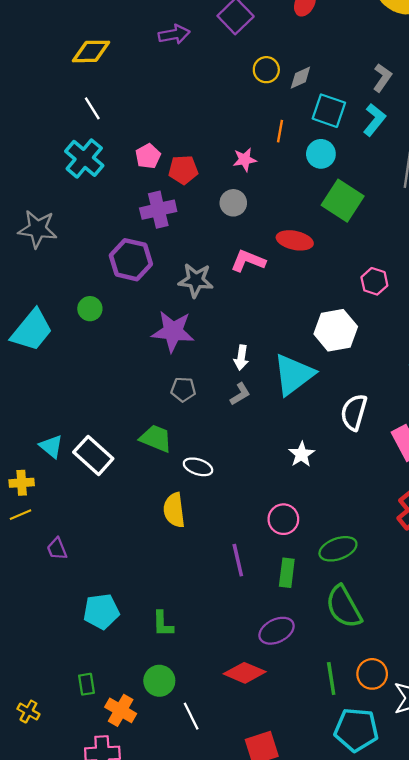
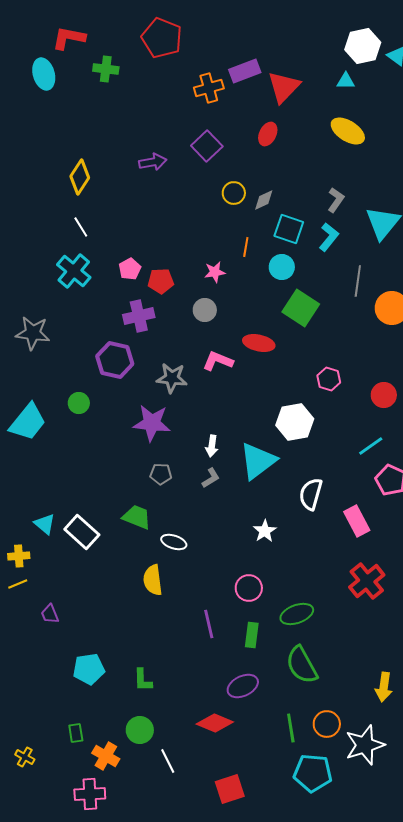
yellow diamond: (91, 51) -> (80, 177), turned -56

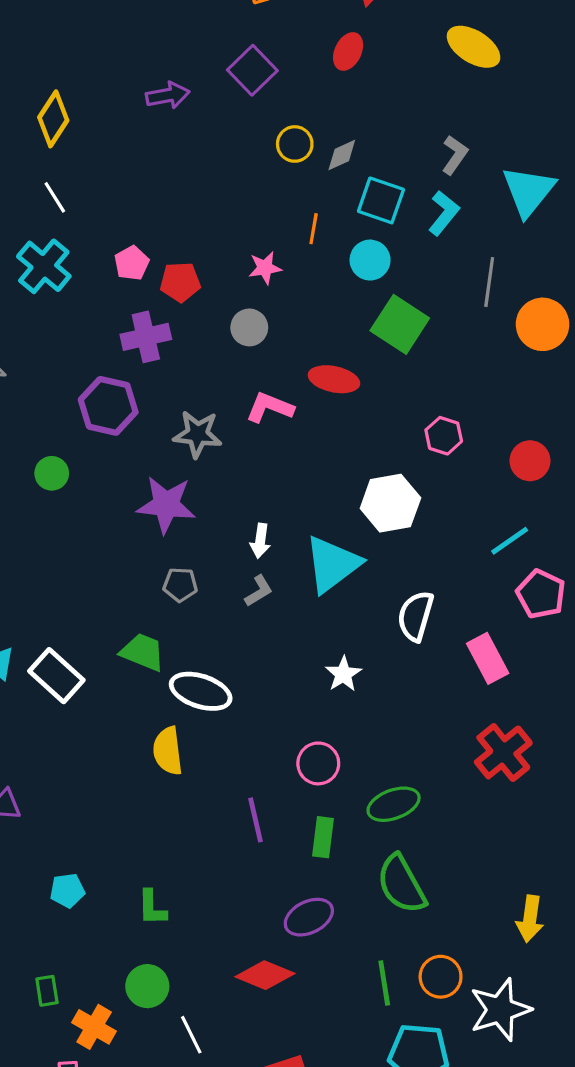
white ellipse: (174, 542) -> (201, 691), size x1.5
cyan pentagon: (89, 669) -> (67, 890), size x0.7

